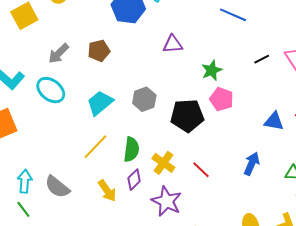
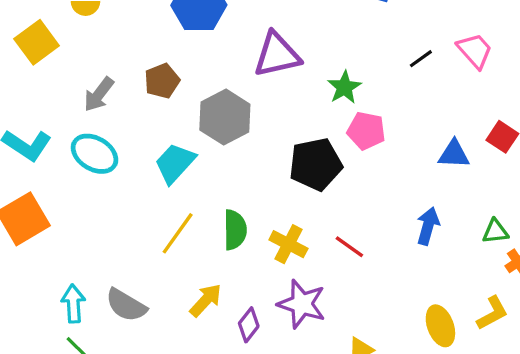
purple triangle: (173, 44) -> (277, 55), size x1.5
gray hexagon: (144, 99) -> (225, 117), moved, size x1.4
purple diamond: (134, 180) -> (249, 325), moved
yellow arrow: (107, 191) -> (206, 300), turned -95

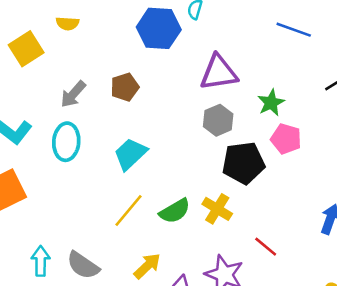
gray hexagon: (225, 117) -> (218, 120), moved, size x0.7
cyan ellipse: (94, 154) -> (66, 142), turned 60
green semicircle: (235, 230) -> (175, 211), turned 56
yellow cross: (288, 244) -> (217, 209), moved
red line: (349, 247) -> (266, 247), moved

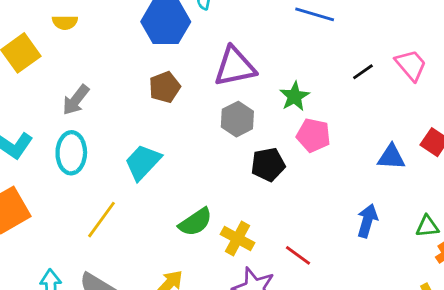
brown pentagon: (125, 87) -> (165, 87), moved
black pentagon: (243, 163) -> (268, 164), size x0.7
yellow cross: (217, 209) -> (237, 238), moved
yellow line: (129, 211) -> (102, 220), moved

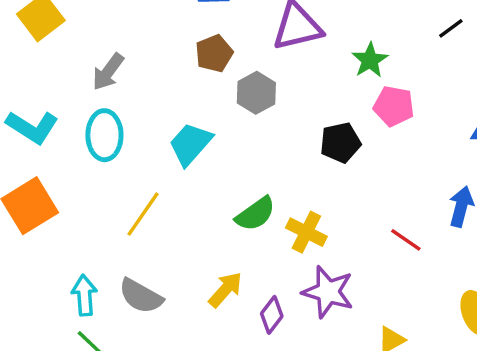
gray hexagon: (237, 119) -> (256, 93), moved
red line: (298, 255) -> (406, 240), moved

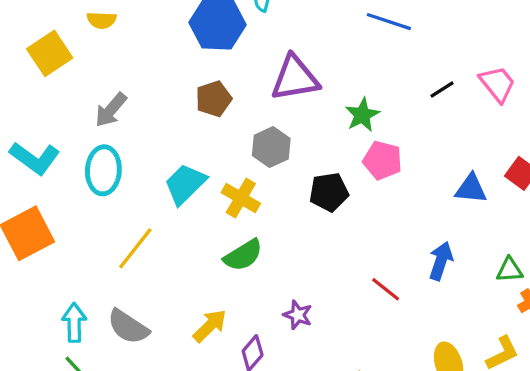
gray hexagon: (256, 93) -> (271, 147), moved
yellow cross: (306, 232) -> (241, 198), moved
purple star: (328, 292) -> (298, 315), moved, size x0.6

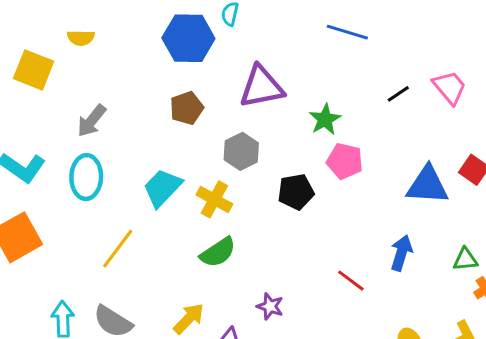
yellow square: (50, 53) -> (34, 70), turned -33
blue triangle: (471, 189) -> (428, 185), size x1.4

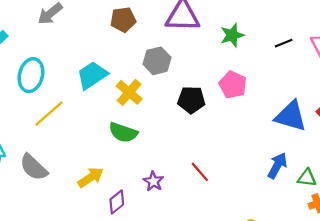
green star: (325, 119) -> (232, 35), moved
cyan ellipse: (86, 177) -> (31, 75), moved
green semicircle: (218, 252) -> (123, 132), turned 40
blue arrow: (401, 253) -> (277, 166), moved
red line: (351, 281) -> (200, 172), moved

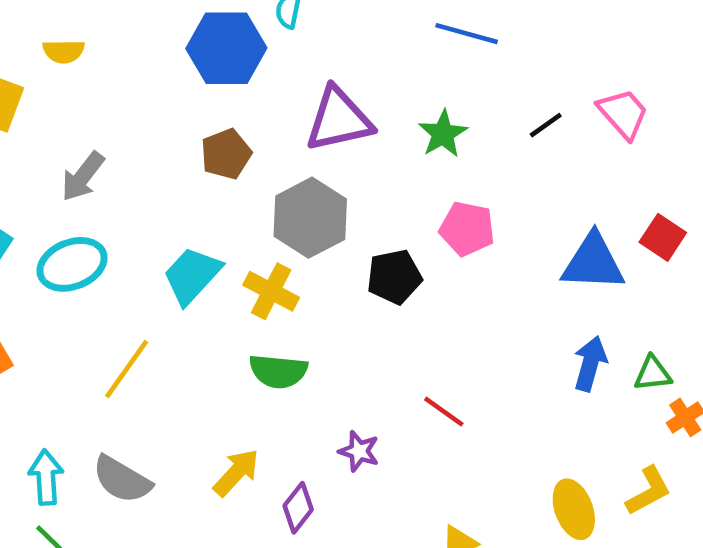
gray hexagon: (157, 61) -> (310, 218), size x1.4
cyan ellipse: (31, 75) -> (72, 264), moved, turned 68

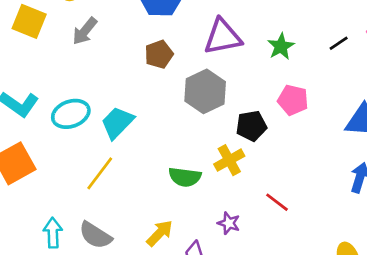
gray arrow: (83, 176) -> (85, 31), moved
cyan trapezoid: (192, 275) -> (117, 123), moved
yellow cross: (271, 291) -> (229, 160), moved, turned 32

